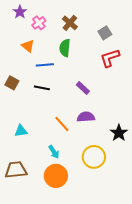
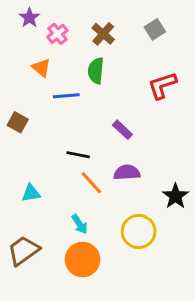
gray square: (105, 33) -> (155, 29), moved
black line: (42, 88) -> (78, 155), moved
brown trapezoid: (16, 170) -> (24, 251), turned -30

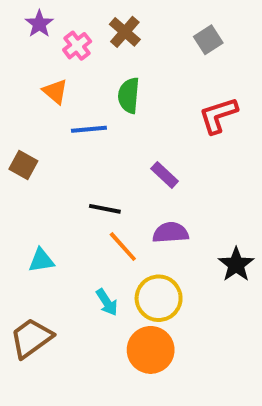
brown cross: (103, 34) -> (125, 32), moved
yellow circle: (139, 231) -> (159, 298), moved
orange circle: (83, 259) -> (151, 350), moved

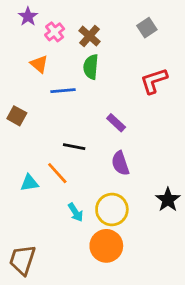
brown cross: (125, 32) -> (90, 36), moved
purple semicircle: (171, 233) -> (120, 163), turned -105
orange line: (123, 247) -> (57, 173), moved
black star: (236, 264) -> (168, 200), moved
brown trapezoid: (31, 338) -> (22, 260), moved, turned -36

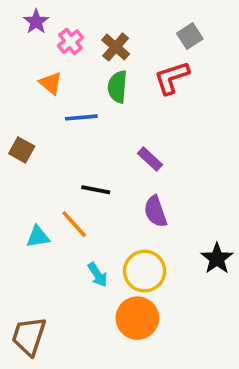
red L-shape: (154, 81) -> (172, 78), moved

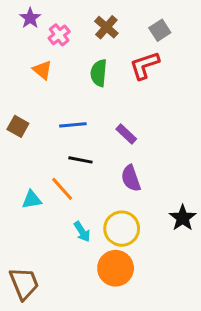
brown cross: (116, 47) -> (106, 27), moved
blue line: (81, 117) -> (73, 125), moved
brown trapezoid: (29, 336) -> (24, 283), turned 140

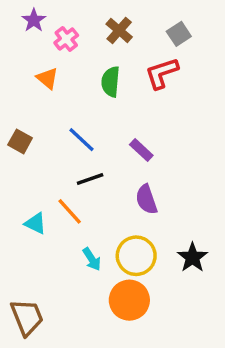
blue line: (73, 125) -> (82, 140), turned 48
black line: (80, 160) -> (90, 179), turned -30
cyan triangle: (32, 200) -> (35, 223), turned 35
black star: (183, 218) -> (192, 257), moved

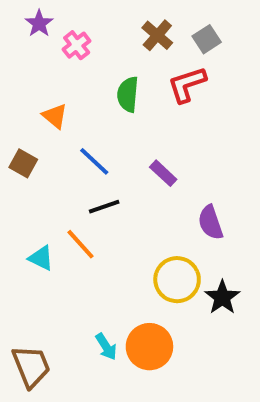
brown cross: (119, 30) -> (157, 35), moved
orange triangle: (47, 78) -> (55, 116), moved
purple semicircle: (146, 199) -> (211, 222), moved
yellow circle: (136, 256) -> (177, 280), moved
cyan arrow: (92, 259) -> (106, 347), moved

